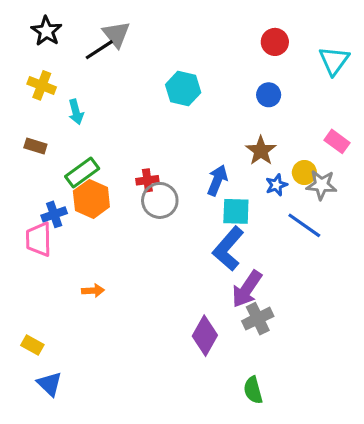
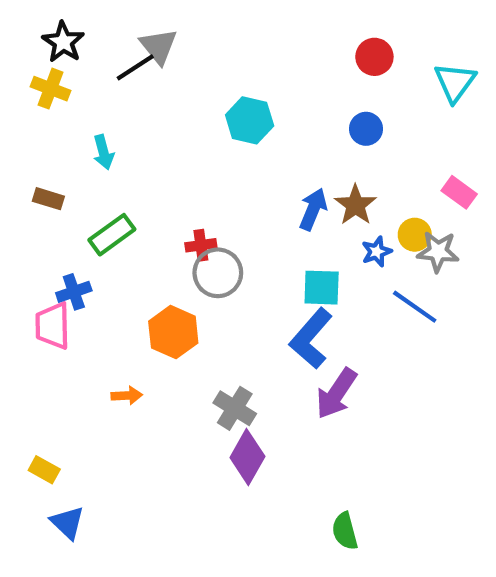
yellow cross: (42, 85) -> (51, 89), moved
blue arrow: (217, 180) -> (313, 209), moved
orange hexagon: (91, 199) -> (173, 332), moved
gray cross: (258, 319) -> (235, 408), moved, turned -32
purple diamond: (205, 336) -> (247, 457), moved

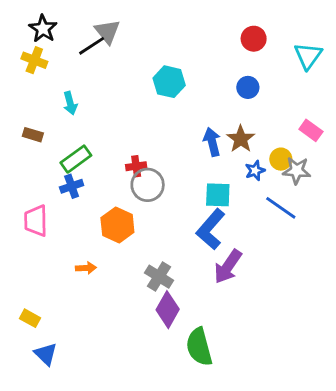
blue arrow: (313, 209) -> (212, 142), turned -36
blue cross: (74, 292) -> (72, 186), moved
green semicircle: (345, 531) -> (199, 347), moved, size x1.5

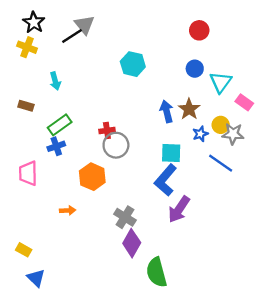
cyan triangle: (308, 56) -> (221, 82), moved

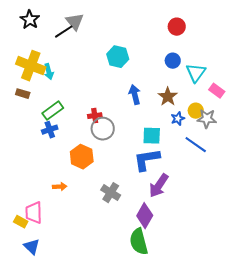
yellow cross: (27, 47) -> (31, 66), moved, size x1.6
blue arrow: (167, 111) -> (135, 95), moved
pink trapezoid: (28, 173) -> (34, 213), moved
blue L-shape: (165, 180) -> (147, 160), turned 40
purple diamond: (132, 243) -> (145, 216), moved

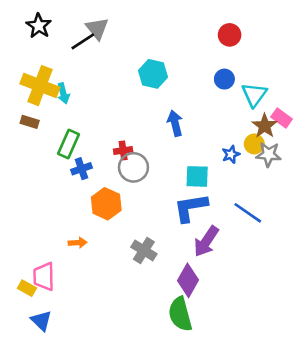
brown star: (168, 97) -> (265, 126), moved
green rectangle: (53, 111) -> (69, 144), turned -30
blue cross: (50, 130) -> (82, 169), moved
blue line: (196, 145) -> (248, 213), moved

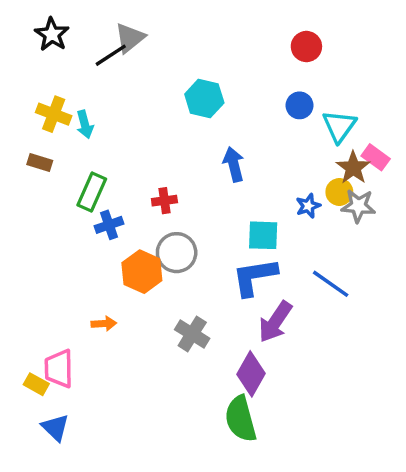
gray triangle: (97, 28) -> (130, 38), turned 30
yellow cross: (40, 86) -> (54, 114), size x0.7
gray circle: (133, 167) -> (177, 253), moved

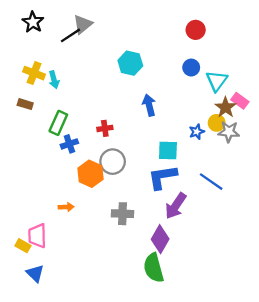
gray cross: (192, 334) -> (123, 214), turned -30

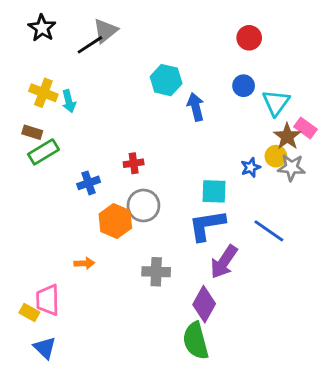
blue arrow: (149, 105) -> (196, 107), moved
green rectangle: (58, 123) -> (43, 152), moved, turned 35

